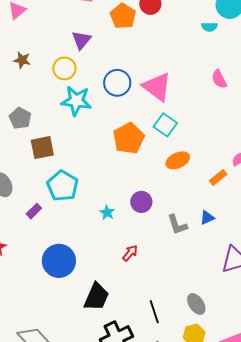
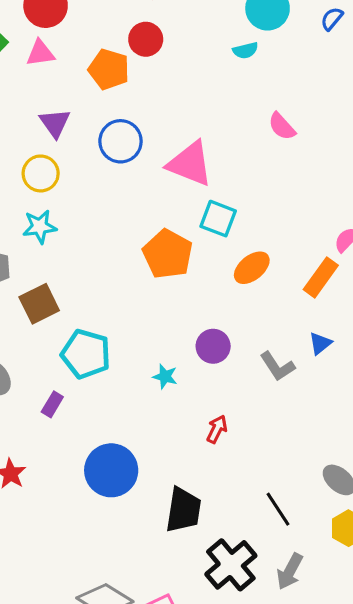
blue circle: (117, 83) -> (120, 141), moved
cyan star: (76, 101) -> (40, 227), moved, size x0.7
orange rectangle: (218, 178) -> (321, 277), size x1.4

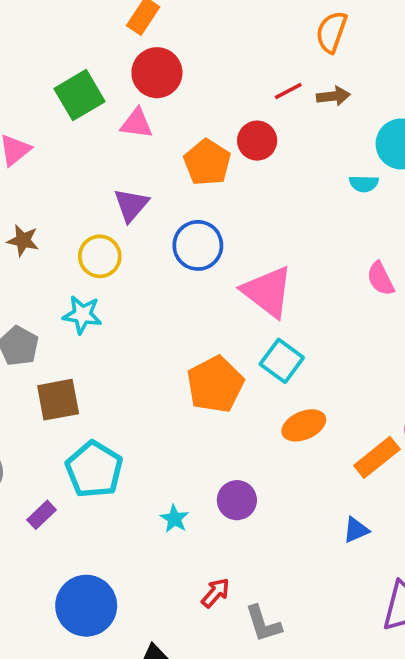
gray L-shape: (277, 366) -> (263, 624), moved

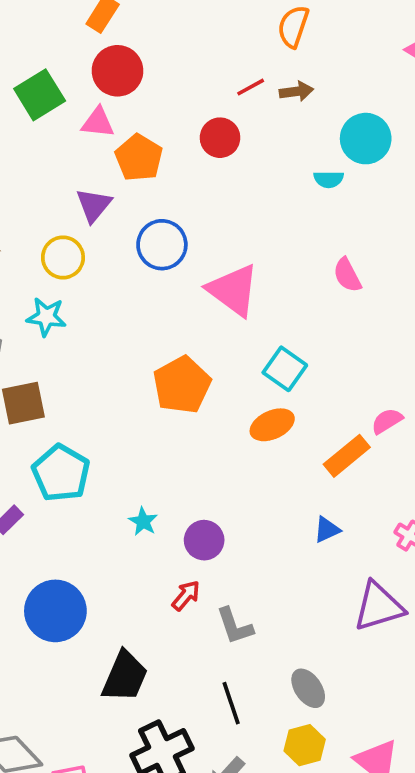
orange pentagon: (207, 162) -> (139, 158), moved
cyan square: (282, 361) -> (285, 369), moved
purple circle: (237, 500) -> (204, 540), moved

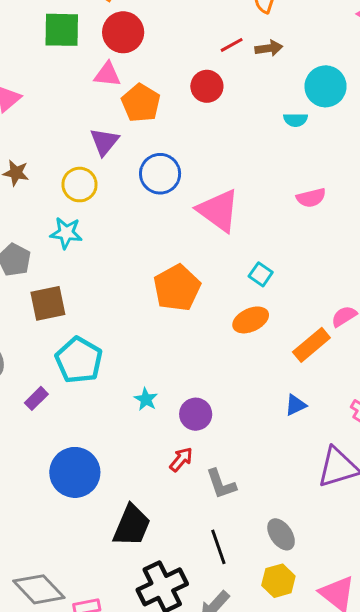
green square: (40, 95) -> (62, 30), moved, turned 33
pink semicircle: (347, 275) -> (311, 198), turned -76
cyan square: (285, 369) -> (261, 274), size x0.7

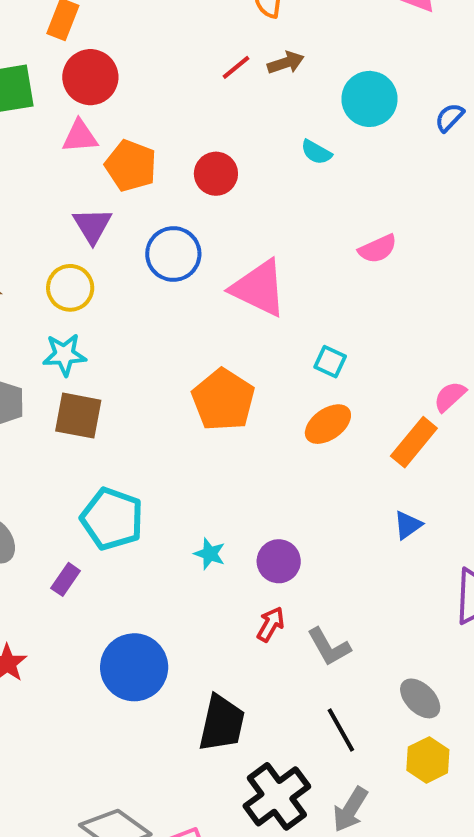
red circle: (207, 86) -> (216, 174), moved
cyan semicircle: (296, 120) -> (316, 152), moved, turned 40
brown square: (48, 303) -> (78, 416), moved, turned 33

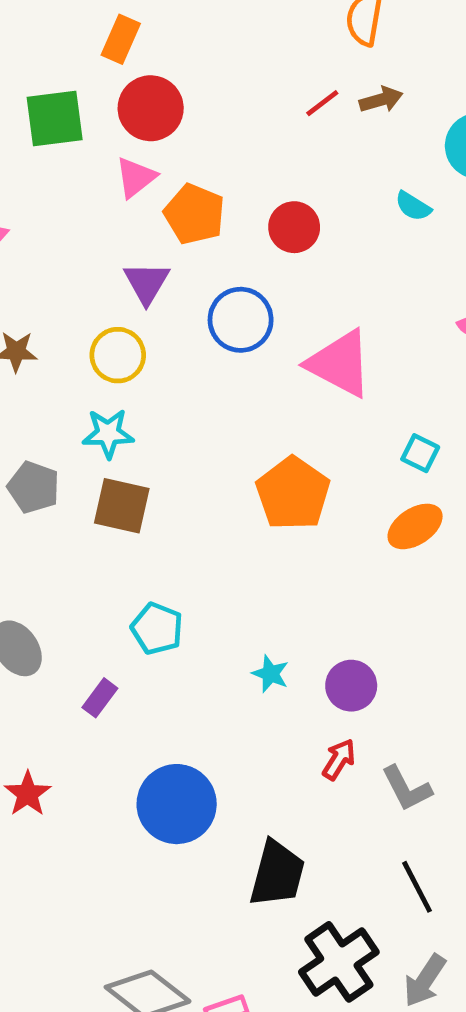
pink triangle: (80, 136) -> (136, 177), turned -36
cyan pentagon: (112, 519) -> (157, 629), size x0.7

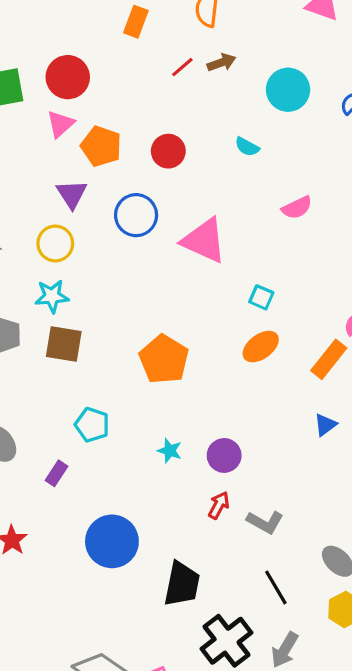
orange rectangle: (121, 39) -> (136, 22), moved
cyan semicircle: (413, 206) -> (247, 147), moved
orange pentagon: (293, 493) -> (164, 359), moved
gray L-shape: (407, 788) -> (265, 522), turned -30

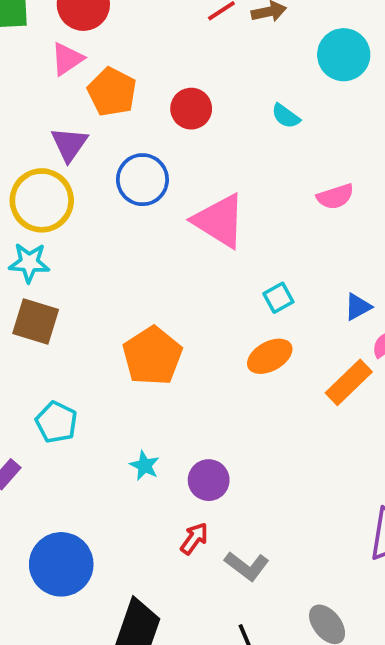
yellow circle: (55, 243) -> (42, 200), size x1.4
cyan square: (261, 297) -> (278, 298), turned 30
blue triangle: (325, 425) -> (358, 307), moved

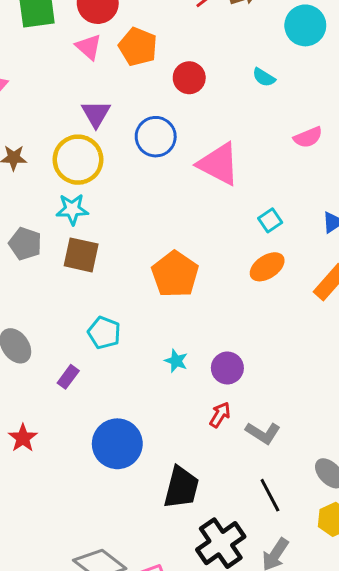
pink triangle: (67, 59) -> (89, 47), turned -40
orange pentagon: (112, 92) -> (138, 47), moved

